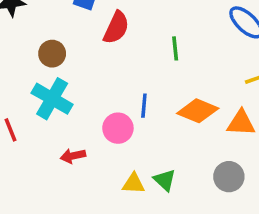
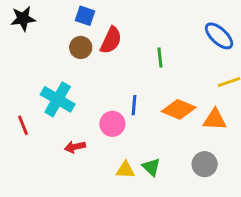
brown circle: (52, 54) -> (81, 47), moved

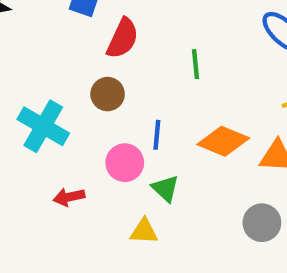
brown circle: (81, 47) -> (108, 94), moved
green triangle: (151, 167) -> (165, 188), moved

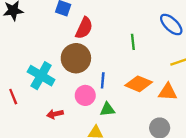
green line: (195, 64) -> (133, 42), moved
brown circle: (108, 94) -> (76, 58), size x1.6
green triangle: (165, 188) -> (107, 109), turned -49

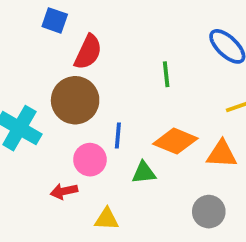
green triangle: (107, 109) -> (144, 173), moved
red arrow: (55, 114) -> (64, 191), moved

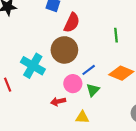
blue line: (118, 135) -> (89, 70), turned 48
green triangle: (144, 173) -> (93, 90), moved, turned -40

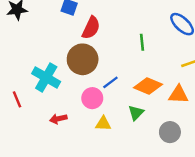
green triangle: (93, 90) -> (136, 113), moved
red arrow: (58, 101) -> (58, 119), moved
yellow triangle: (82, 117) -> (103, 124), moved

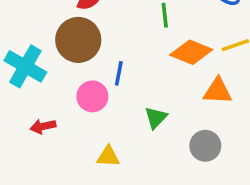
blue line: (110, 82) -> (119, 73), turned -42
orange diamond: (148, 86) -> (191, 52), moved
yellow triangle: (103, 124) -> (108, 156), moved

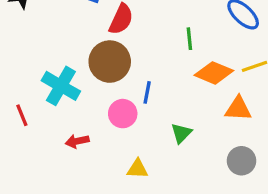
gray circle: (205, 146) -> (241, 161), moved

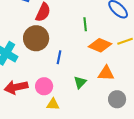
orange triangle: (238, 109) -> (106, 73), moved
pink circle: (123, 114) -> (44, 86), moved
red arrow: (77, 141) -> (16, 87), size x1.6

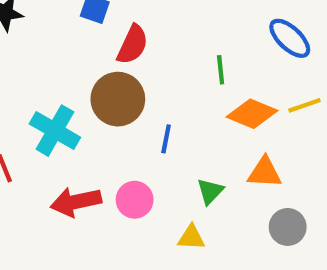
yellow triangle: (53, 104) -> (191, 237), moved

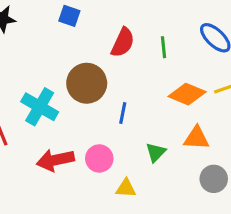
red semicircle: (133, 45) -> (123, 42), moved
green line: (221, 70) -> (164, 47), moved
yellow triangle: (191, 237) -> (126, 188), moved

